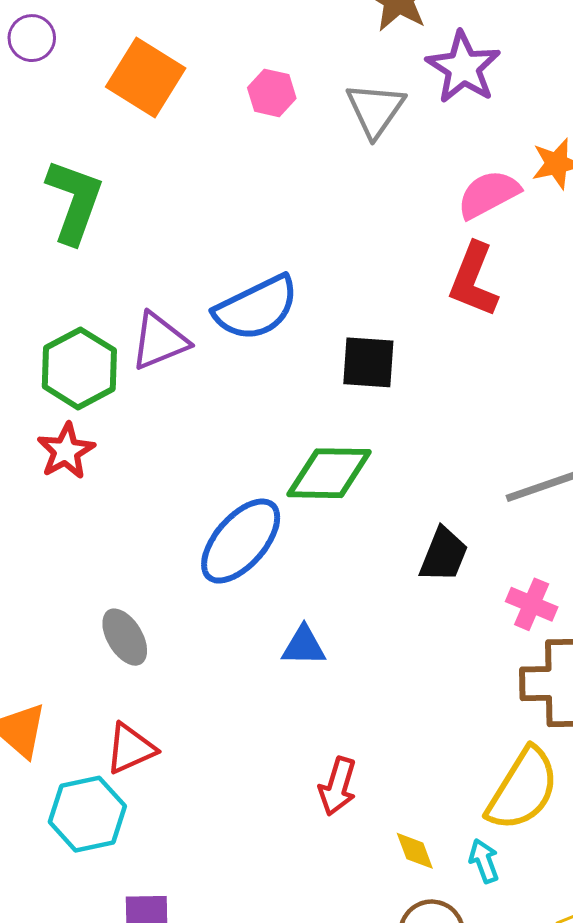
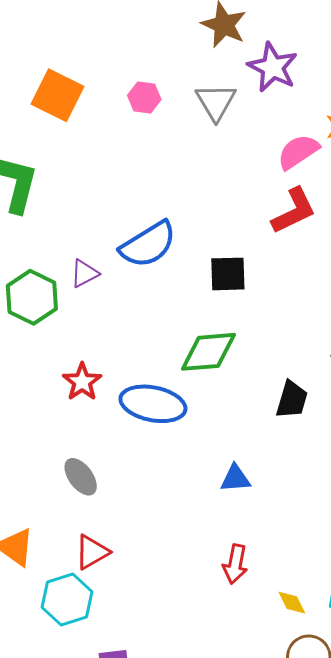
red L-shape: (474, 280) -> (294, 211), turned -132
purple triangle: (159, 341) -> (85, 273), size x0.7
red star: (66, 451) -> (82, 382), moved
blue ellipse: (241, 541) -> (153, 404), turned 66
blue triangle: (304, 646) -> (235, 478), moved

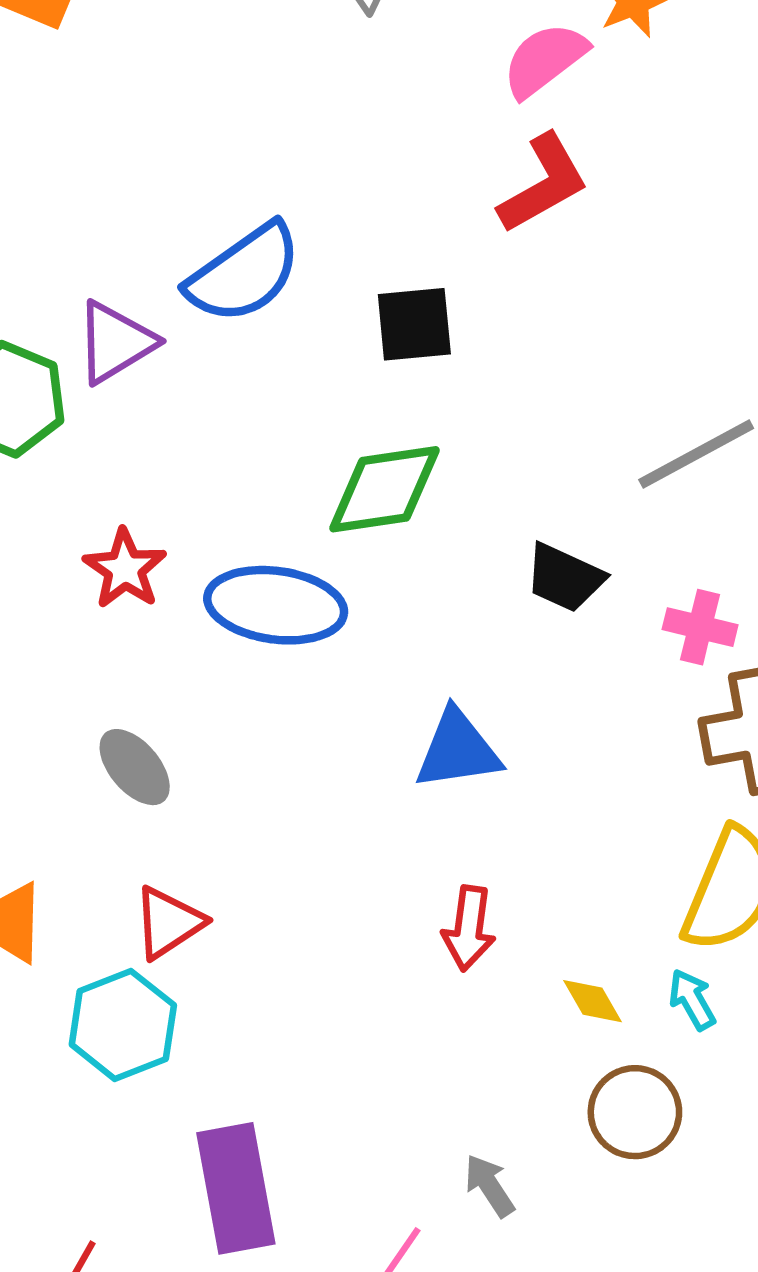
purple triangle: (85, 273) -> (115, 342), size x1.4
black trapezoid: (292, 400) -> (565, 578), turned 102
blue triangle: (235, 478) -> (458, 750), size x1.4

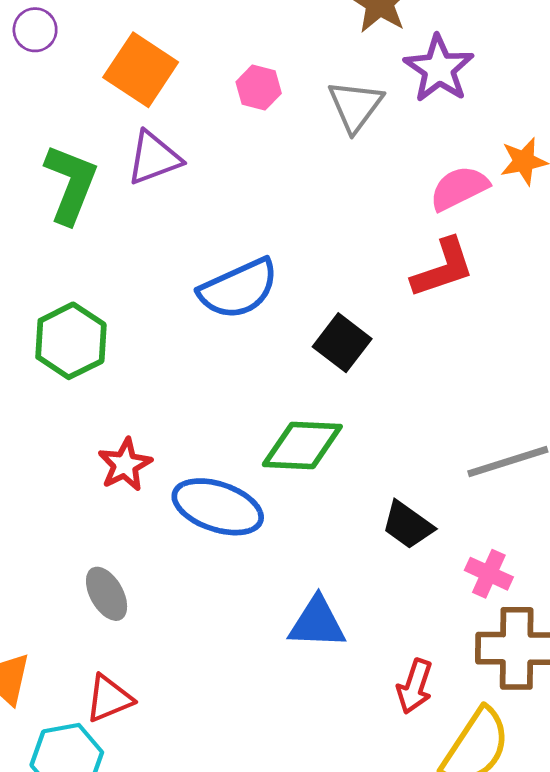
black square: (414, 324) -> (342, 343), turned 32
purple triangle: (115, 342) -> (154, 158), moved
red arrow: (469, 928) -> (415, 686), moved

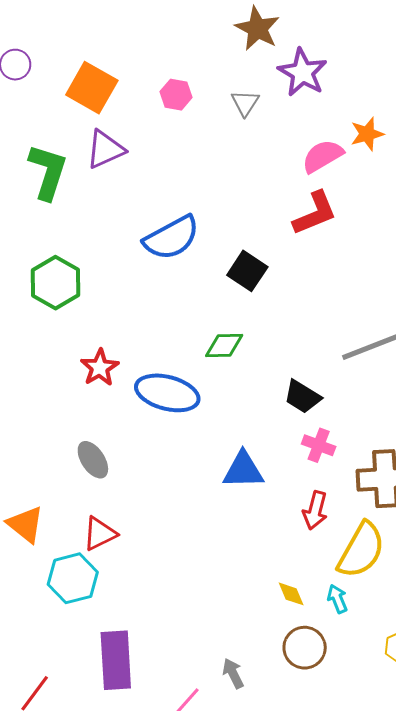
gray triangle: (355, 106) -> (245, 103), size x0.7
green diamond: (302, 446) -> (224, 346), size x0.7
pink cross: (489, 574) -> (319, 445), moved

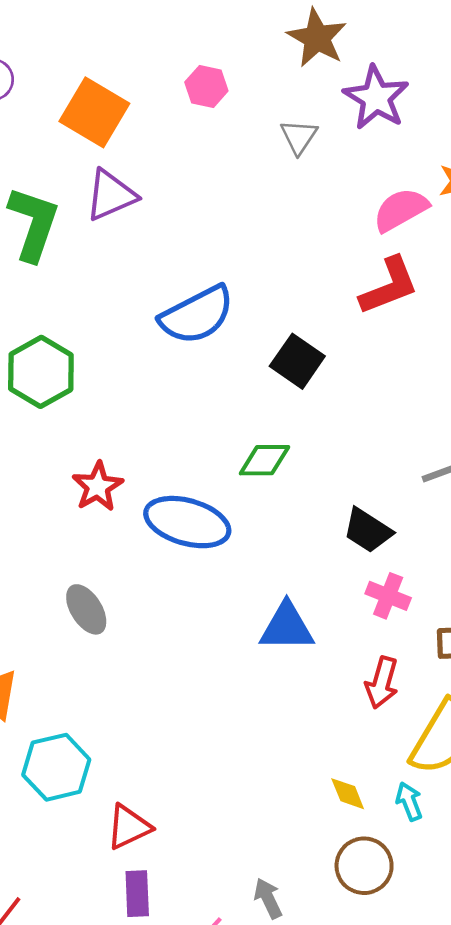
pink hexagon: (176, 95) -> (206, 87), moved
red triangle: (100, 534) -> (129, 827), moved
purple rectangle: (116, 660) -> (137, 894), moved, size x0.6

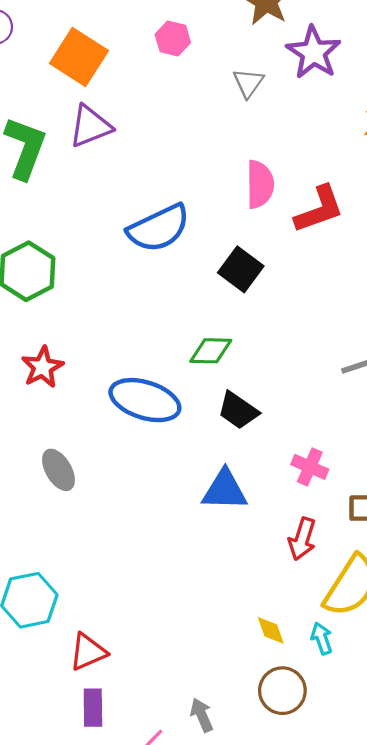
pink semicircle: (401, 210) -> (260, 184), moved, turned 117
red star: (98, 486) -> (42, 367), moved
black trapezoid: (368, 530) -> (238, 410), moved

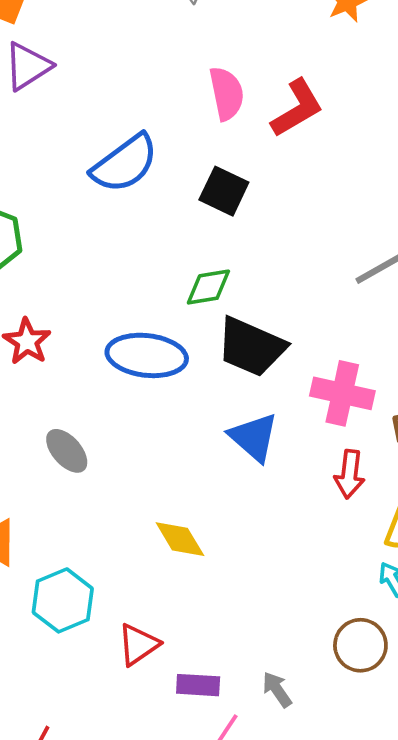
black trapezoid: (238, 410) -> (251, 347), size x1.5
pink cross: (310, 467) -> (342, 393), size x1.5
blue triangle: (225, 490) -> (254, 437), turned 51
yellow diamond: (271, 630) -> (180, 539), moved, size x1.4
purple rectangle: (93, 708) -> (198, 685), moved, turned -75

